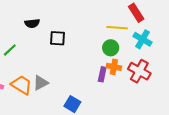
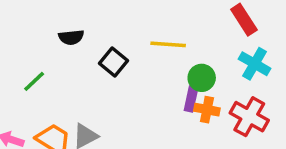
yellow line: (117, 28) -> (168, 44), moved
black square: (58, 38) -> (114, 62), turned 35
purple rectangle: (102, 74) -> (191, 99), moved

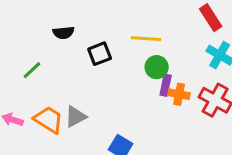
black square: (114, 62) -> (100, 54), turned 30
green circle: (202, 78) -> (157, 67), moved

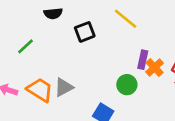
yellow line: (146, 39) -> (126, 19), turned 35
green circle: (157, 67) -> (127, 85), moved
orange cross: (179, 94) -> (155, 67), turned 36

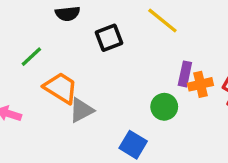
orange cross: (155, 67) -> (200, 84), turned 30
orange trapezoid: (40, 90) -> (61, 88), moved

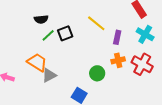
green line: (31, 57) -> (48, 35), moved
purple rectangle: (185, 74) -> (117, 37), moved

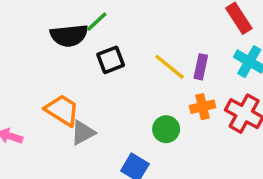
black semicircle: (41, 19) -> (69, 36), size x1.5
yellow line: (96, 23) -> (170, 67), moved
green line: (48, 35) -> (97, 22), moved

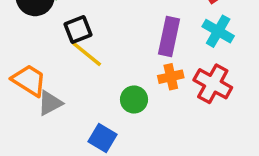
yellow line: (170, 67) -> (87, 54), moved
purple rectangle: (201, 67) -> (169, 36), size x1.5

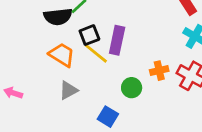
purple rectangle: (169, 36) -> (117, 40), moved
orange trapezoid: (29, 80) -> (62, 55), moved

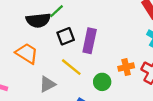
yellow line: (96, 53) -> (71, 67), moved
orange trapezoid: (62, 55) -> (27, 53), moved

